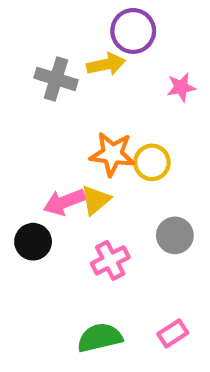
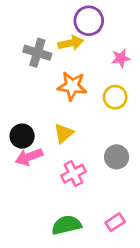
orange star: (112, 154) -> (72, 86), moved
yellow circle: (152, 162) -> (115, 97), moved
pink arrow: (64, 202) -> (29, 157), moved
black circle: (33, 242) -> (22, 136), moved

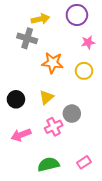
purple circle: (89, 21) -> (77, 15), moved
yellow arrow: (71, 43) -> (40, 19), moved
pink arrow: (29, 157) -> (21, 135), moved
gray circle: (117, 157) -> (72, 114), moved

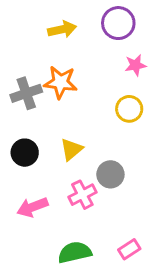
gray cross: (27, 38) -> (26, 93), moved, turned -36
orange star: (53, 63) -> (61, 82), moved

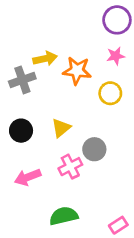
purple circle: (118, 23) -> (117, 20), moved
yellow arrow: (62, 29) -> (45, 59), moved
orange star: (61, 82) -> (77, 71), moved
pink rectangle: (129, 249) -> (118, 225), moved

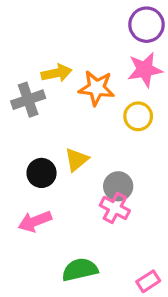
pink star: (116, 56) -> (145, 70), size x1.5
black circle: (21, 131) -> (42, 173), moved
pink cross: (70, 167) -> (115, 208), moved, turned -35

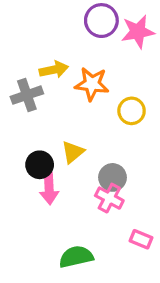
purple circle: (146, 25) -> (101, 21), moved
pink star: (145, 70) -> (138, 32), moved
pink arrow: (35, 221) -> (49, 189), moved, turned -72
pink rectangle: (148, 281) -> (141, 239), moved, turned 55

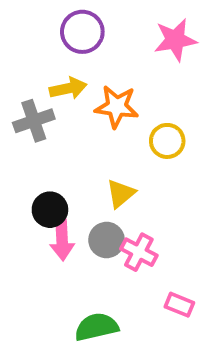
purple circle: (101, 21) -> (82, 32), moved
yellow triangle: (73, 152) -> (121, 194), moved
gray circle: (112, 177) -> (107, 240), moved

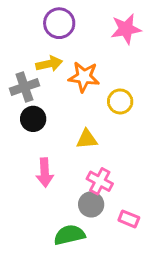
yellow triangle: (121, 194) -> (87, 139), turned 35
black circle: (50, 210) -> (33, 119), moved
gray circle: (107, 240) -> (91, 204), moved

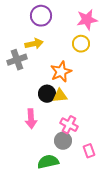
orange star: (84, 77) -> (61, 72), moved, turned -30
yellow circle: (120, 101) -> (81, 44), moved
black circle: (33, 119) -> (47, 94), moved
pink rectangle: (129, 219) -> (89, 151), turned 48

